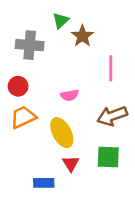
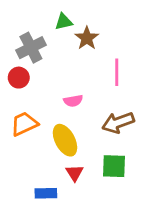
green triangle: (61, 21) -> (64, 22), turned 30
gray cross: (30, 45) -> (31, 48), turned -32
red circle: (18, 86) -> (19, 78), moved

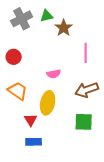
gray cross: (31, 48) -> (22, 19), moved
orange trapezoid: (24, 124) -> (18, 91), turned 60
yellow ellipse: (65, 140) -> (48, 103), turned 40
red triangle: (75, 173) -> (31, 120), moved

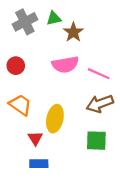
pink line: (86, 53) -> (99, 74), moved, turned -66
pink semicircle: (54, 74) -> (65, 64), moved, size x1.6

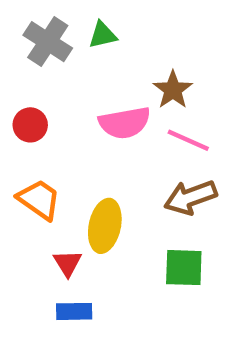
gray cross: (25, 22) -> (48, 42), turned -30
brown star: (73, 32) -> (173, 90), moved

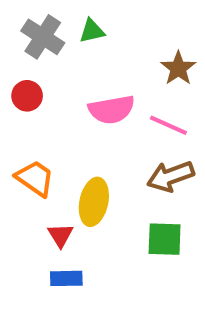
brown star: (173, 90) -> (178, 68), moved
red circle: (30, 125) -> (27, 96), moved

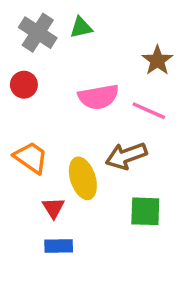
brown arrow: (170, 176) -> (126, 156), moved
yellow ellipse: (94, 202) -> (83, 178), turned -30

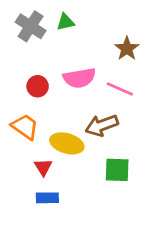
red circle: (24, 85) -> (38, 86), moved
yellow ellipse: (83, 178) -> (67, 143), turned -56

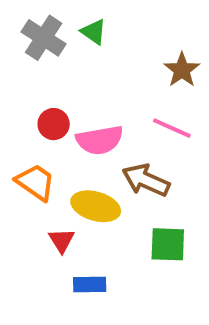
green triangle: (65, 22) -> (94, 32), turned 48
pink semicircle: (79, 78) -> (100, 140), moved
brown arrow: (102, 125) -> (146, 180), turned 44
blue rectangle: (47, 198) -> (90, 284), moved

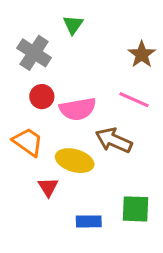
green triangle: (94, 32) -> (73, 25), turned 30
gray cross: (44, 38) -> (34, 53), moved
green square: (168, 244) -> (135, 209), moved
blue rectangle: (90, 284) -> (89, 221), moved

